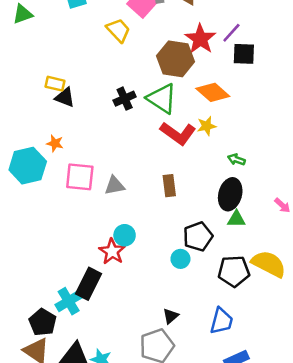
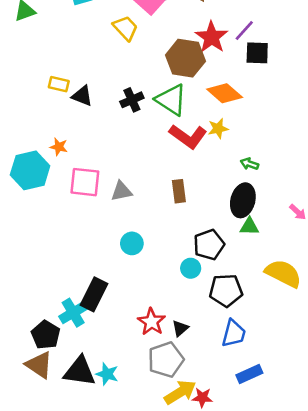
black triangle: (65, 97) -> (82, 96), moved
red star: (112, 251) -> (151, 322), moved
black pentagon: (234, 271) -> (226, 290), moved

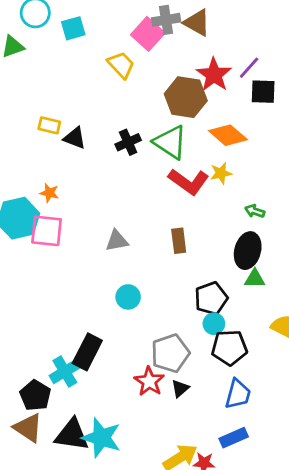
pink square: (85, 182) -> (47, 231), moved
cyan circle: (191, 268) -> (214, 324), moved
gray pentagon: (166, 360) -> (170, 353), moved
cyan star: (107, 374) -> (101, 438), size x1.6
blue rectangle: (249, 374) -> (234, 438), moved

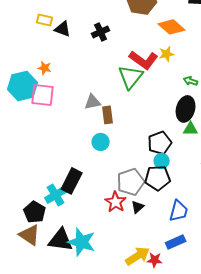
green triangle: (170, 142) -> (131, 77), moved, turned 36
brown rectangle: (179, 241) -> (108, 115), moved
black pentagon: (229, 348) -> (158, 178), moved

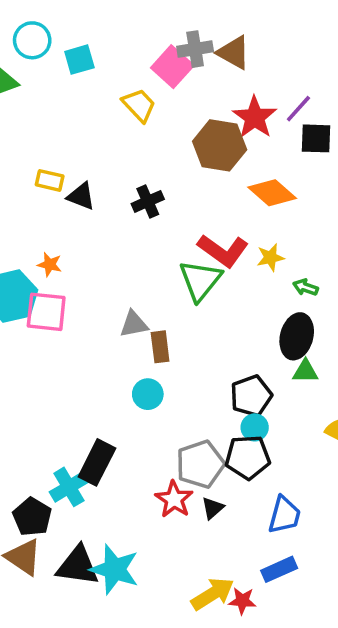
yellow star: (167, 54) -> (270, 258), moved

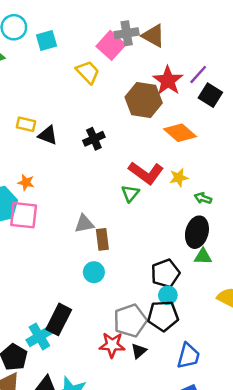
black square: (316, 138) -> (210, 95), turned 30
green triangle: (200, 280) -> (130, 193), size x0.6
red star: (174, 499) -> (112, 345), turned -30

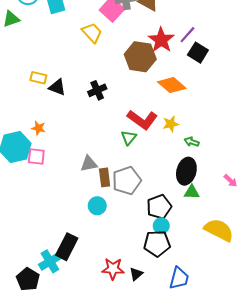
pink square: (24, 215) -> (36, 156), size x0.7
gray pentagon: (130, 321) -> (127, 181), moved

